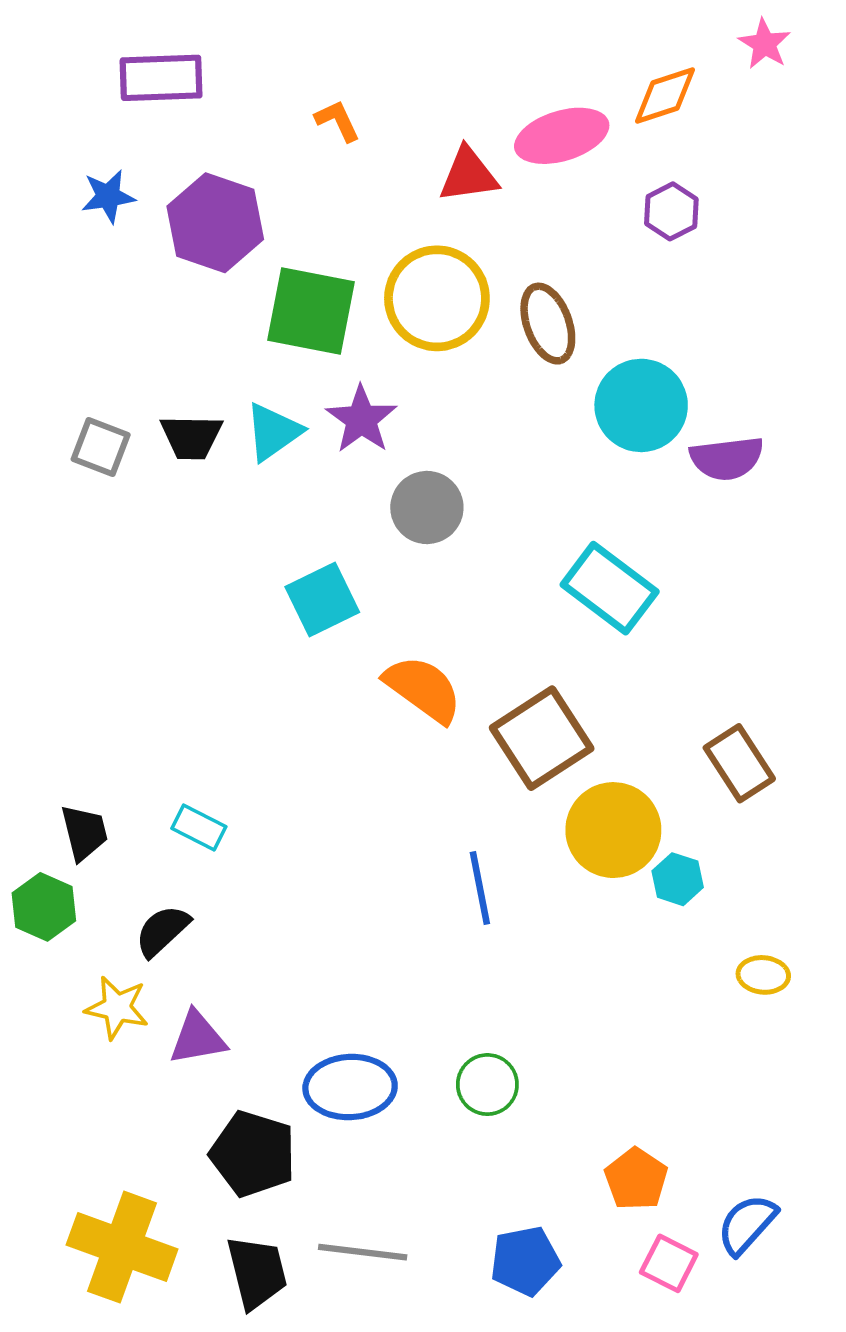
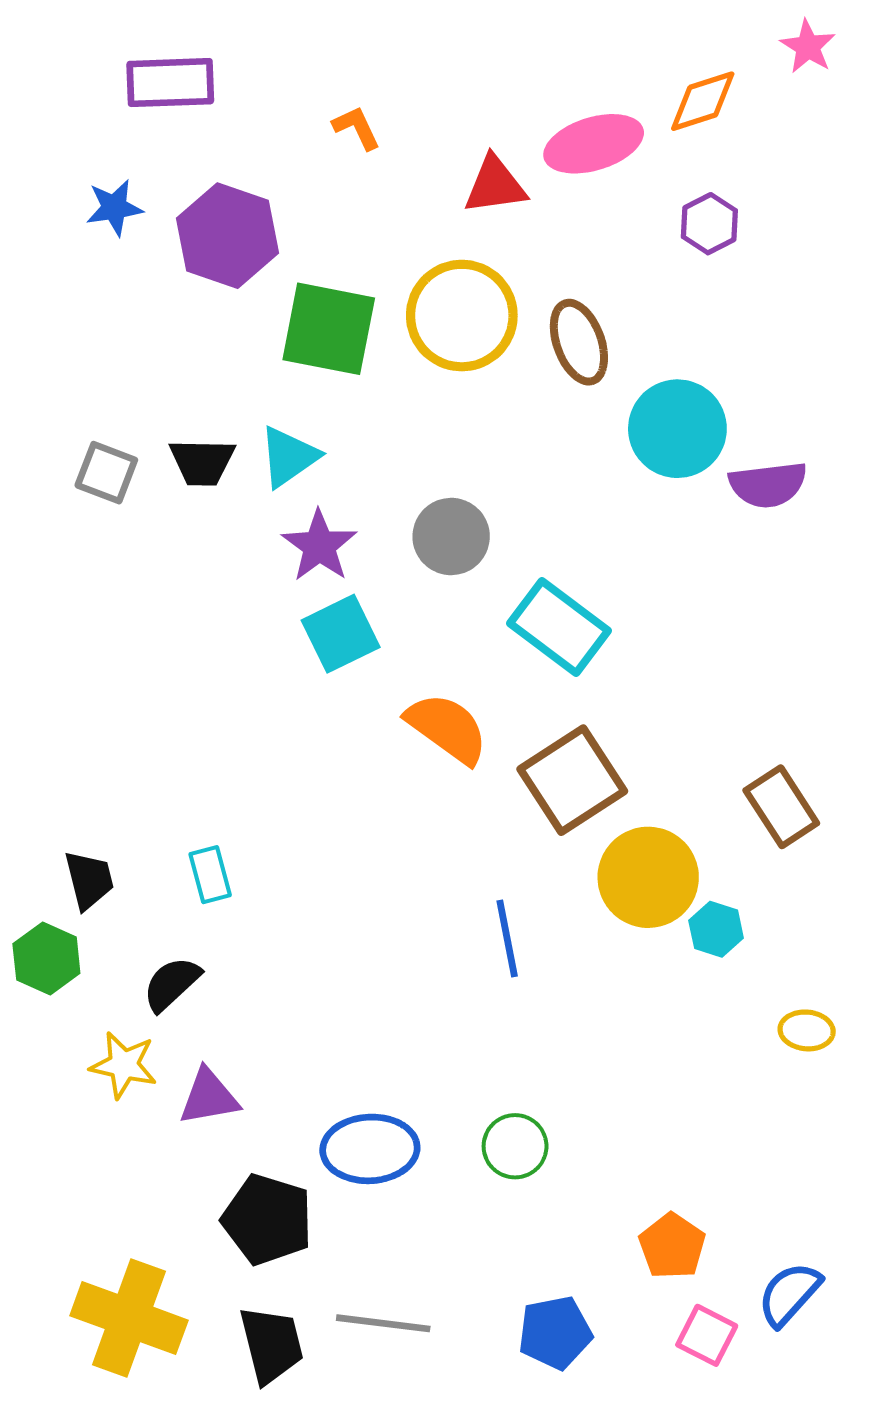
purple star: (361, 419) -> (319, 546), moved
cyan rectangle: (610, 588) -> (559, 627), moved
cyan rectangle: (199, 828) -> (210, 875), turned 48

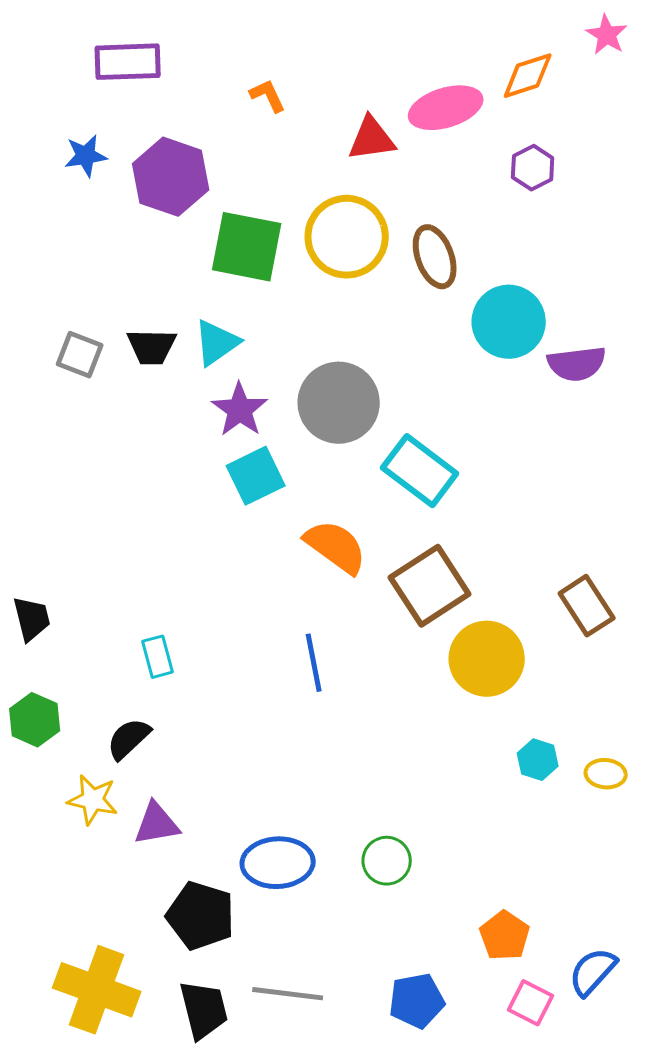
gray circle: (451, 537) -> (339, 403), size x1.4
black trapezoid: (89, 880) -> (32, 619), moved
cyan hexagon: (716, 929) -> (538, 760), moved
blue line: (507, 939) -> (314, 663), moved

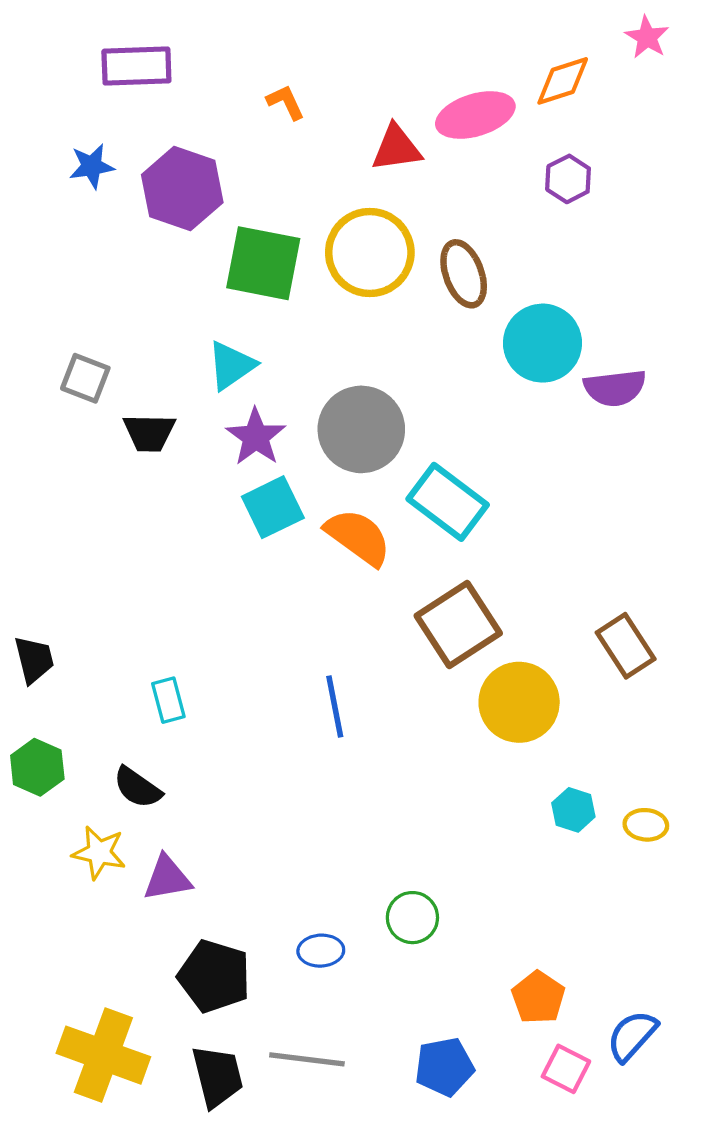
black trapezoid: (152, 347) -> (149, 433), moved
orange semicircle: (336, 547) -> (358, 537), moved
black semicircle: (129, 739) -> (137, 788), turned -102
blue ellipse: (278, 863) -> (321, 951), moved, size x0.6

